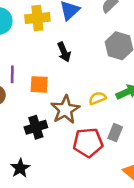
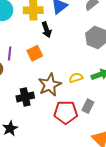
black arrow: (64, 52) -> (47, 30), moved
orange square: (39, 84) -> (35, 53), moved, turned -35

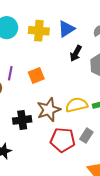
black arrow: (47, 30) -> (76, 53), moved, turned 42
yellow semicircle: (76, 78) -> (77, 105), size x1.5

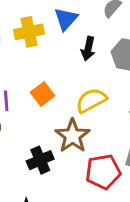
yellow semicircle: (77, 105) -> (91, 100), moved

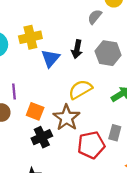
blue triangle: (66, 19) -> (50, 58), moved
orange square: (43, 94) -> (35, 111), moved, turned -30

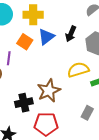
yellow semicircle: (80, 89) -> (78, 70), moved
orange square: (35, 111) -> (25, 42), moved
red pentagon: (91, 145) -> (46, 124), moved

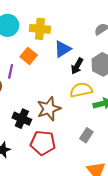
black arrow: (71, 34) -> (77, 66), moved
blue triangle: (46, 37) -> (63, 49), moved
black cross: (24, 103) -> (22, 119), turned 30

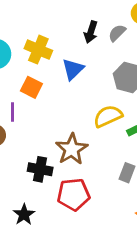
yellow cross: (40, 29) -> (38, 50), turned 30
black arrow: (77, 66) -> (91, 32), moved

